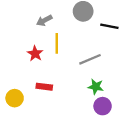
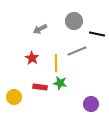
yellow line: (57, 43) -> (56, 63), moved
gray line: (90, 59) -> (77, 51), moved
green star: (96, 87) -> (60, 83), moved

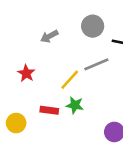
red star: (32, 58) -> (26, 73), moved
yellow line: (56, 63) -> (70, 80), turned 42

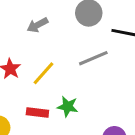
yellow line: (70, 80) -> (43, 73), moved

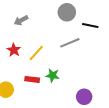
gray arrow: (37, 25) -> (21, 20), moved

